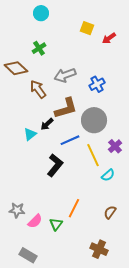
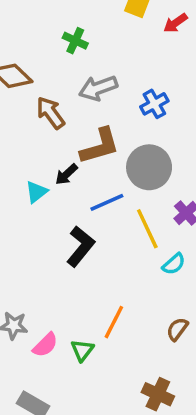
green cross: (39, 48) -> (75, 41), moved, turned -32

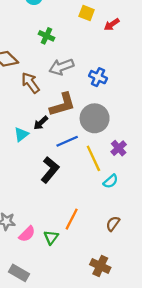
blue cross: (154, 104) -> (98, 77), turned -36

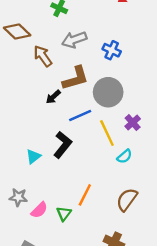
cyan triangle: (21, 134) -> (33, 156), moved
brown semicircle: (113, 224) -> (127, 200), size x1.5

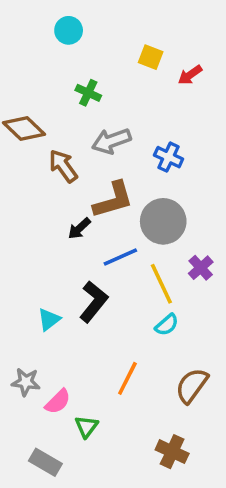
cyan semicircle: (124, 156) -> (167, 325), moved
green triangle: (64, 214) -> (86, 427), moved

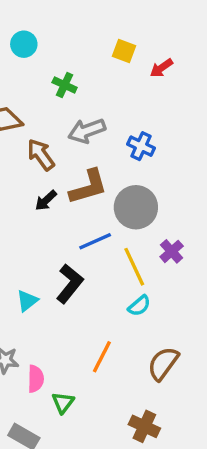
cyan circle: (69, 30) -> (24, 44), moved
black arrow: (79, 228) -> (46, 200), moved
pink semicircle: (58, 402) -> (36, 379), turned -44

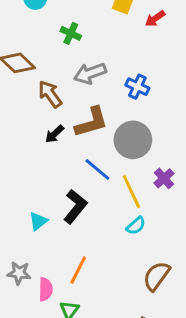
blue line: (95, 241) -> (97, 169), turned 64
orange line: (102, 357) -> (78, 270), moved

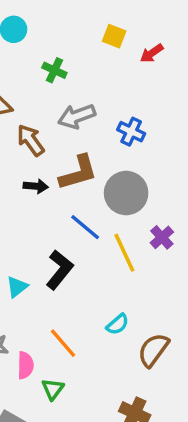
black arrow: (55, 134) -> (36, 186), turned -132
cyan semicircle: (136, 226) -> (118, 324), moved
orange line: (78, 270) -> (63, 343), turned -68

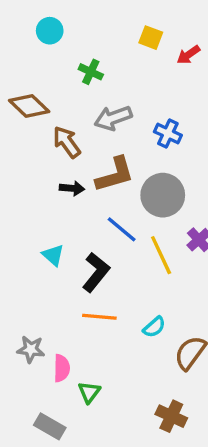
cyan triangle: (17, 287) -> (53, 255), moved, turned -40
orange line: (63, 343) -> (99, 317), moved, turned -44

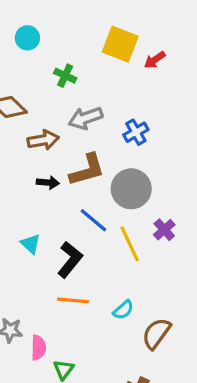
yellow square: (151, 38) -> (120, 44), size x1.6
blue cross: (168, 133) -> (136, 132), turned 35
brown arrow: (67, 142) -> (43, 140), turned 116

